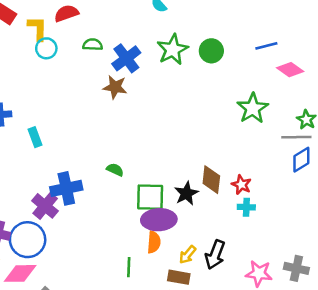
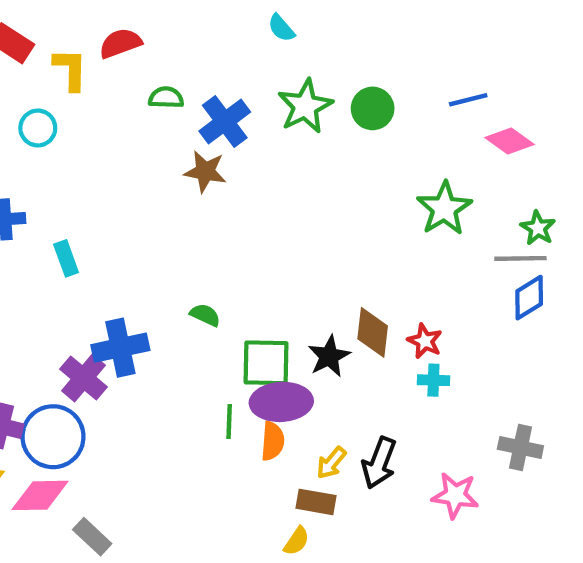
cyan circle: (46, 48) -> (38, 128), moved
green line: (129, 267) -> (229, 421), moved
gray cross: (296, 268) -> (520, 448), moved

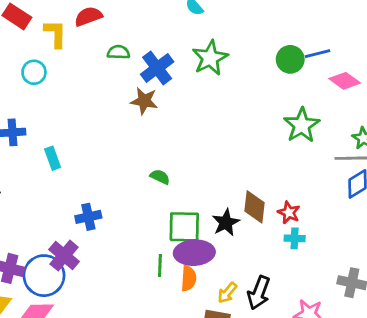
green circle: (373, 108) -> (290, 59), moved
green semicircle: (205, 315) -> (160, 177), moved
blue cross: (120, 348) -> (88, 217), size x0.7
purple cross: (83, 378) -> (64, 256), moved

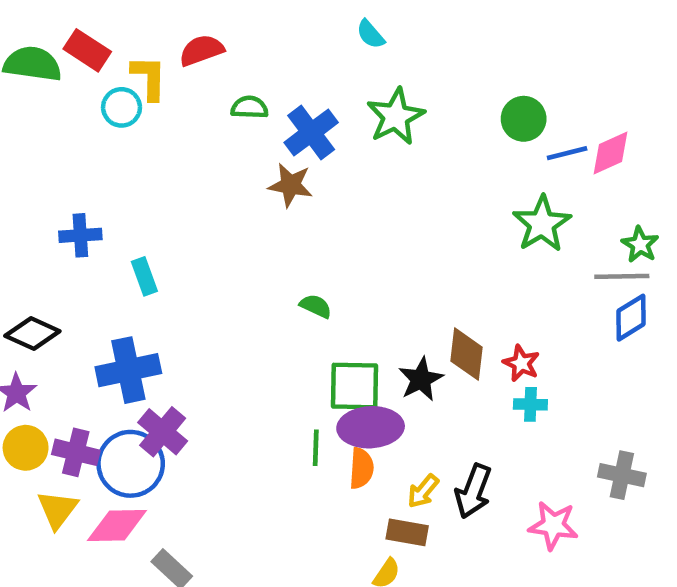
blue line: (317, 54) -> (567, 153), moved
cyan circle: (34, 72) -> (122, 107), moved
pink diamond: (345, 81) -> (610, 153), turned -60
blue cross: (88, 217) -> (128, 370), moved, size x1.5

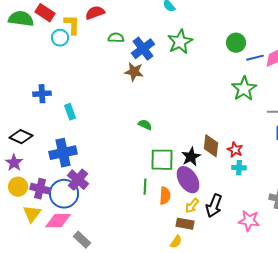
purple ellipse: (371, 427) -> (188, 180), moved, turned 60

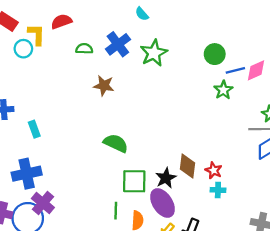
blue cross: (143, 49) -> (118, 44), moved
green star: (244, 89) -> (223, 90), moved, size x0.7
green semicircle: (145, 125) -> (116, 143), size x1.6

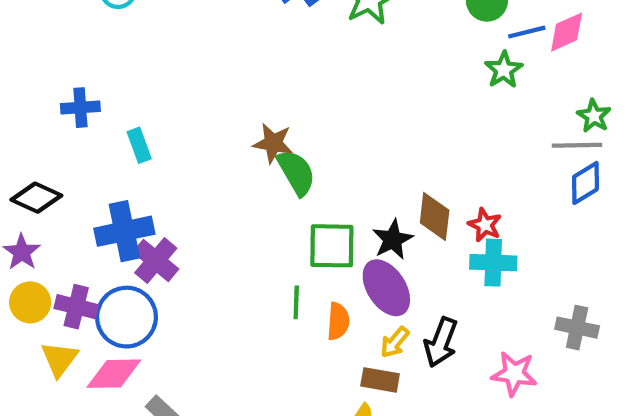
brown star: (104, 86) -> (273, 143), moved
green semicircle: (116, 143) -> (296, 172), turned 35
cyan cross: (218, 190) -> (493, 263), size x1.5
purple cross: (43, 203) -> (156, 260), moved

